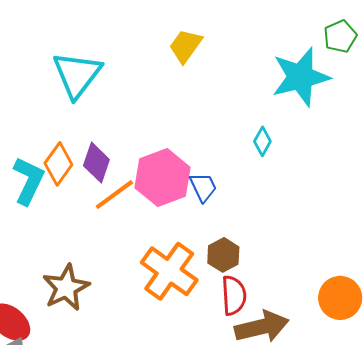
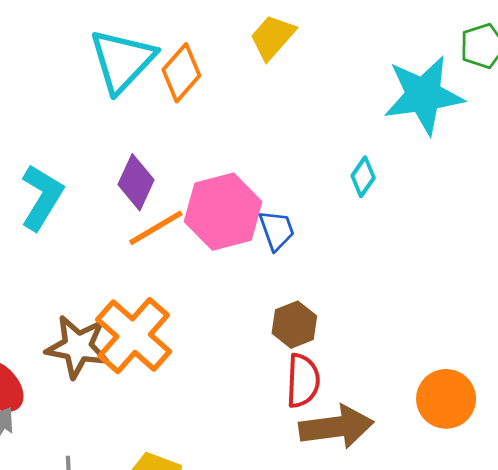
orange diamond: (58, 164) -> (181, 73), moved
orange cross: (169, 271) -> (134, 336), moved
brown star: (66, 288) -> (78, 347), turned 30

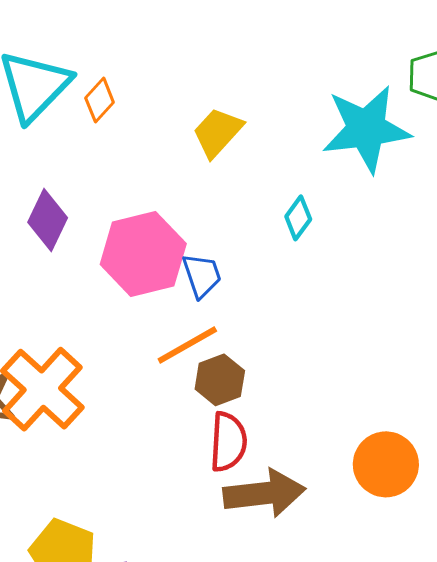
yellow trapezoid: (272, 37) -> (218, 132), moved
orange diamond: (181, 73) -> (100, 100), size x0.7
orange line: (156, 228) -> (187, 345), moved

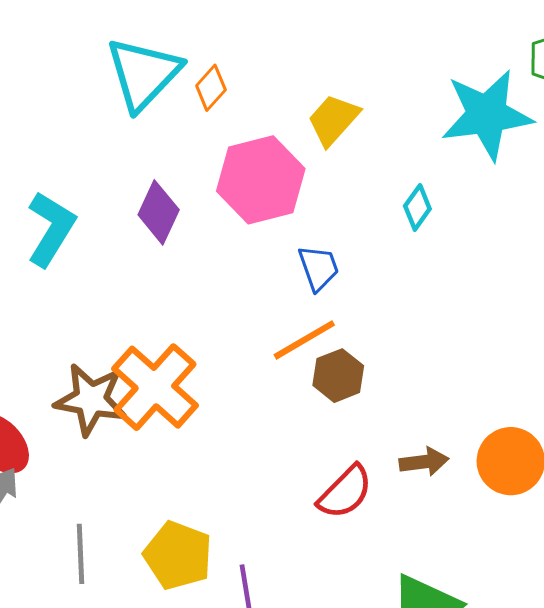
pink hexagon: (143, 254) -> (261, 180), moved
red semicircle: (228, 442) -> (345, 492), moved, turned 42
brown arrow: (264, 493) -> (424, 462), moved, size x0.6

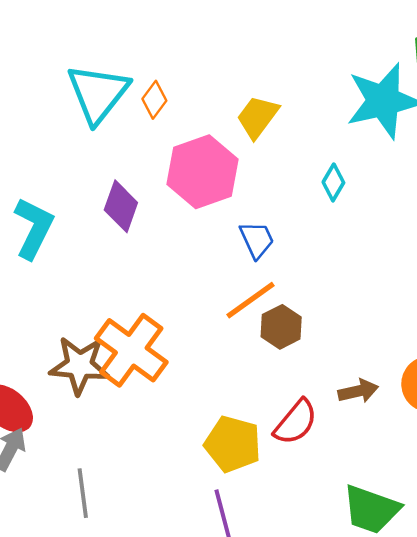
yellow pentagon: (178, 555) -> (233, 444), moved

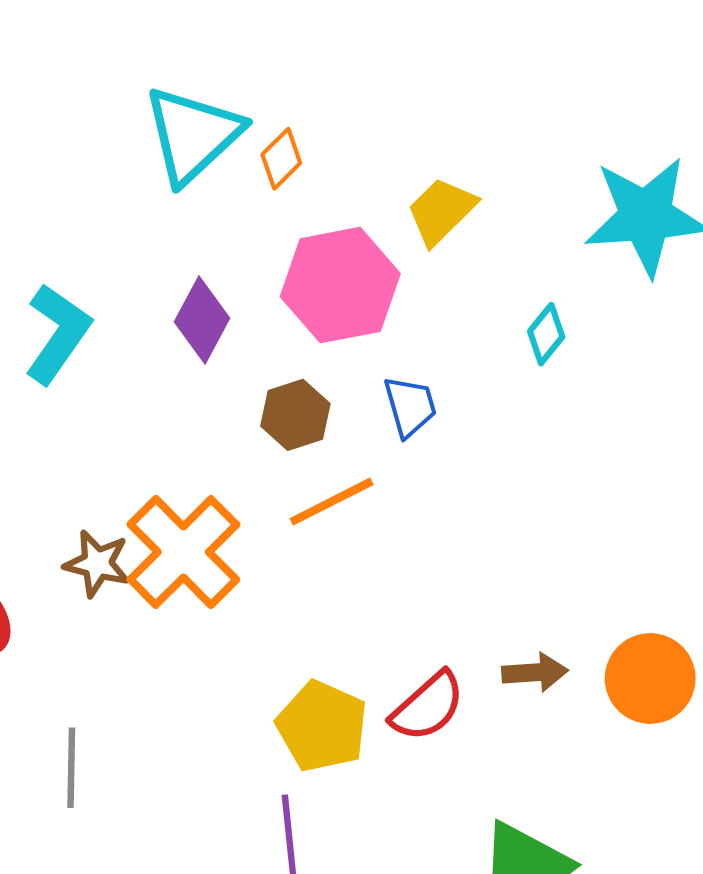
orange line: (251, 300) -> (332, 502), moved
brown hexagon: (281, 327) -> (295, 415), moved
brown star: (80, 365) -> (97, 563), size x0.7

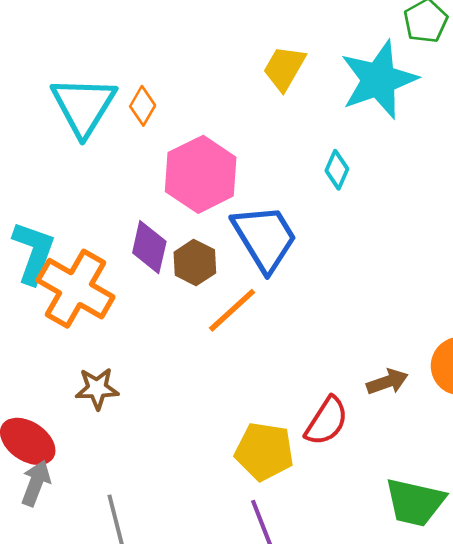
yellow trapezoid: (441, 211) -> (284, 68), moved
purple diamond: (202, 320) -> (149, 247), moved
blue trapezoid: (410, 406) -> (265, 238), size x1.8
orange cross: (183, 552) -> (75, 289), moved

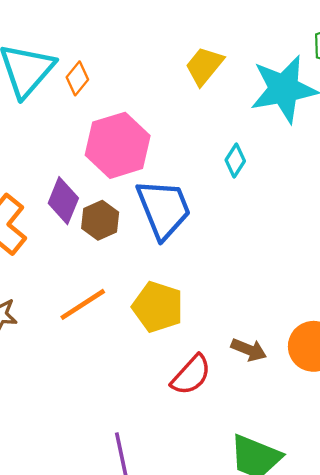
orange line: (232, 310) -> (83, 304), moved
brown arrow: (387, 382) -> (249, 350), turned 32
yellow pentagon: (264, 451) -> (158, 307), moved

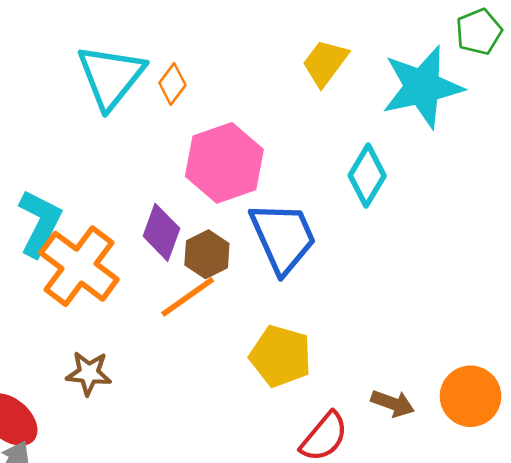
cyan diamond: (235, 161) -> (367, 176), size x1.5
orange line: (83, 304) -> (188, 297), moved

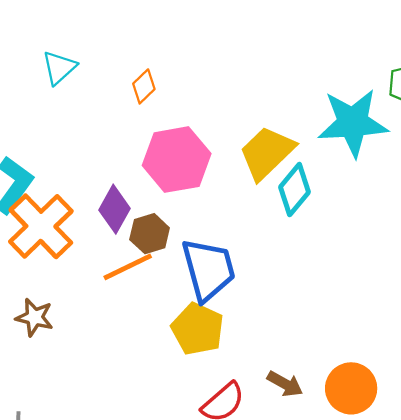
yellow trapezoid: (325, 63) -> (267, 153), moved, size x1.4
cyan triangle: (111, 77) -> (59, 68), moved, size x0.6
blue trapezoid: (283, 237) -> (208, 270), moved

